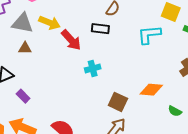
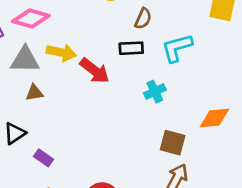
cyan L-shape: (149, 35) -> (177, 48), moved
cyan cross: (93, 68) -> (155, 92), moved

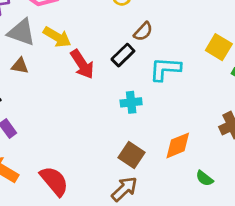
black rectangle: (131, 48) -> (123, 55), turned -60
orange diamond: (214, 118) -> (178, 145), turned -36

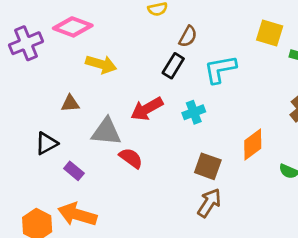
gray triangle: (22, 32) -> (106, 132), moved
red arrow: (82, 64) -> (147, 109), moved, turned 108
red semicircle: (54, 181) -> (131, 158), moved, size x0.7

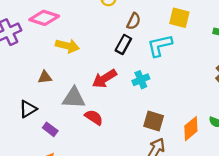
yellow square: (270, 33) -> (179, 18), moved
orange diamond: (253, 144) -> (191, 129), moved

